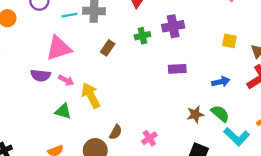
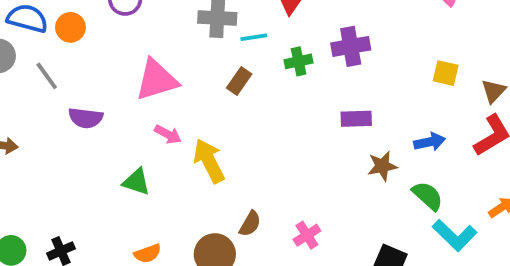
cyan line: (70, 15) -> (254, 37), moved
purple semicircle: (41, 75) -> (86, 118), moved
green triangle: (63, 111) -> (136, 182), moved
brown star: (195, 114) -> (382, 166), moved

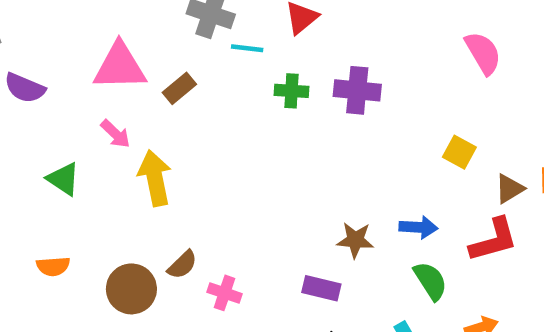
brown rectangle: (239, 81) -> (179, 88), moved
purple rectangle: (356, 119) -> (321, 288), moved
green semicircle: (428, 196) -> (431, 281), moved
pink cross: (307, 235) -> (225, 293), moved, turned 36

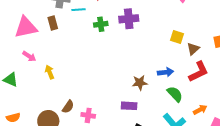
brown rectangle: (179, 88) -> (53, 23), moved, turned -56
yellow arrow: (155, 178) -> (50, 72), size x0.6
brown triangle: (509, 189) -> (193, 49), moved

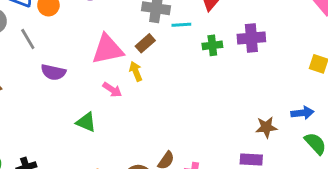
brown rectangle: (53, 23) -> (145, 43), turned 64
yellow arrow: (50, 72) -> (136, 71), moved

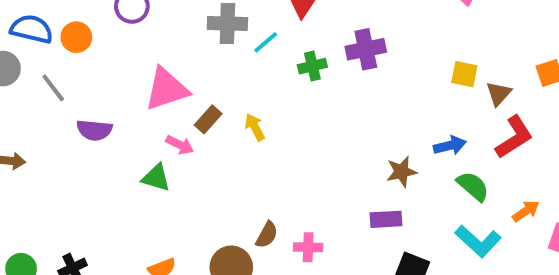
cyan line: (181, 25) -> (266, 42), turned -30
brown rectangle: (145, 43) -> (208, 119), moved
yellow arrow: (136, 71) -> (255, 127), moved
green triangle: (86, 122) -> (156, 178), moved

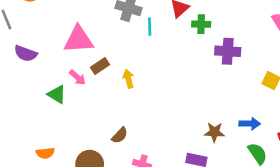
cyan line: (266, 42) -> (150, 27), turned -66
purple cross: (366, 49) -> (228, 51), moved
green cross: (312, 66) -> (201, 24), moved
brown semicircle: (267, 235) -> (120, 135), moved

